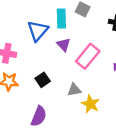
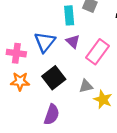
blue triangle: (38, 31) -> (45, 42), moved
black square: (43, 80) -> (54, 78), size x1.5

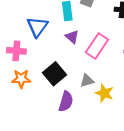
blue triangle: (45, 42) -> (37, 27), moved
purple semicircle: (52, 115) -> (66, 101), moved

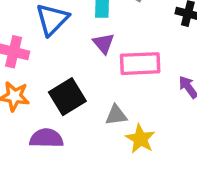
pink rectangle: (97, 46) -> (140, 64), turned 45
purple semicircle: (66, 101) -> (46, 138), moved, turned -114

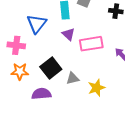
gray triangle: (116, 115) -> (73, 78), moved
yellow star: (140, 139) -> (96, 88), turned 30

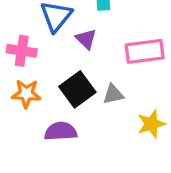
purple triangle: (68, 34) -> (86, 39), moved
gray triangle: (73, 78) -> (113, 94), moved

